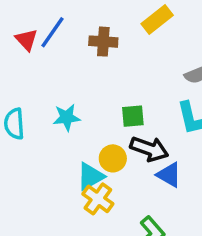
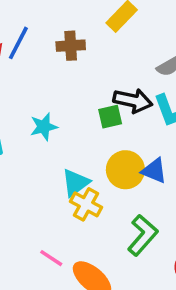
black arrow: (149, 149) -> (133, 101), moved
yellow circle: (113, 158) -> (125, 170), moved, size x1.4

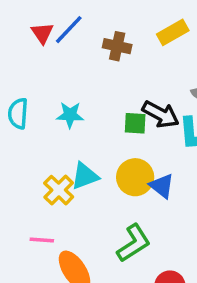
yellow cross: (86, 204) -> (59, 190), moved
pink line: (51, 258) -> (42, 240), turned -45

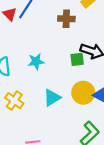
brown cross: (117, 46) -> (66, 19), moved
yellow cross: (59, 190) -> (14, 101), moved

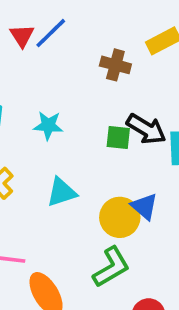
yellow circle: (83, 93) -> (120, 217), moved

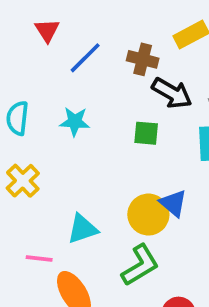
blue line: (51, 33) -> (85, 58), moved
black arrow: (146, 129) -> (172, 93), moved
cyan triangle: (62, 192) -> (82, 229), moved

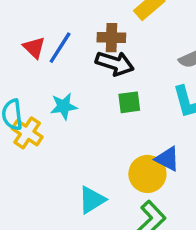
red triangle: (47, 30) -> (34, 47), moved
black arrow: (172, 93) -> (115, 63), moved
yellow cross: (23, 181) -> (27, 133), moved

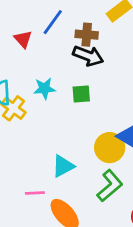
blue line: (60, 48) -> (53, 22), moved
green square: (129, 102) -> (81, 94), moved

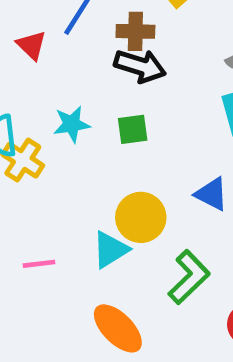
yellow circle: (110, 148) -> (141, 217), moved
pink line: (35, 193) -> (39, 264), moved

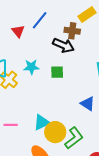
brown cross: (135, 31) -> (72, 31), moved
yellow circle: (141, 217) -> (55, 132), moved

